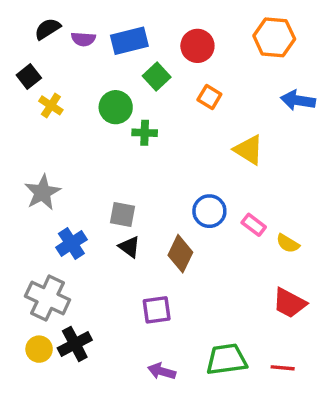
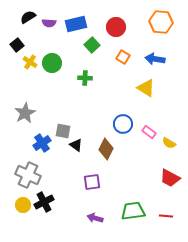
blue arrow: (298, 100) -> (155, 59), moved
green circle: (116, 107) -> (52, 63), moved
gray square: (123, 215) -> (63, 131), moved

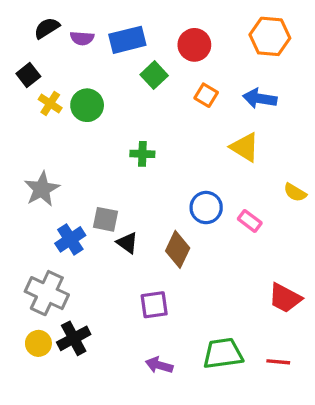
green cross: (85, 78) -> (142, 154), moved
yellow semicircle: (169, 143) -> (295, 192), moved

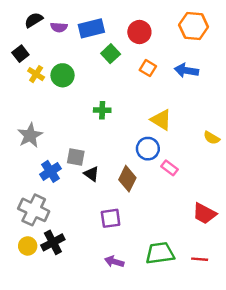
yellow triangle: (245, 147) -> (161, 120), moved
pink rectangle: (250, 221) -> (169, 168), moved

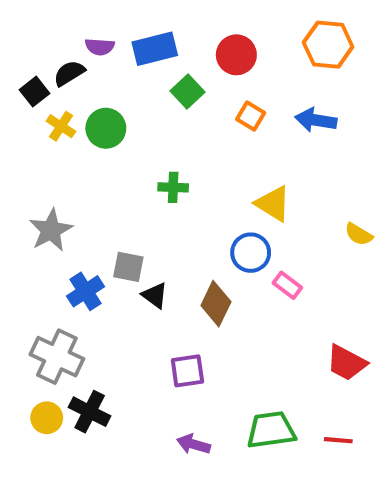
black semicircle: (34, 20) -> (69, 73), moved
black cross: (53, 242) -> (90, 412), turned -35

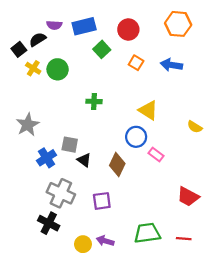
gray cross: (57, 357) -> (61, 193), moved
yellow circle: (47, 418) -> (83, 244), moved

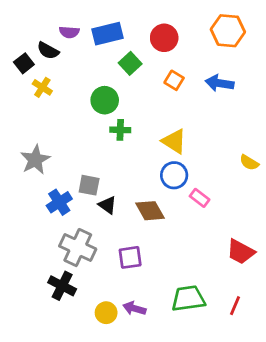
black semicircle: (38, 39) -> (48, 51), turned -119
green circle: (58, 69) -> (105, 100), moved
yellow triangle: (148, 110) -> (174, 141), moved
brown diamond: (117, 164) -> (150, 211), turned -55
red line: (184, 239) -> (235, 306), turned -72

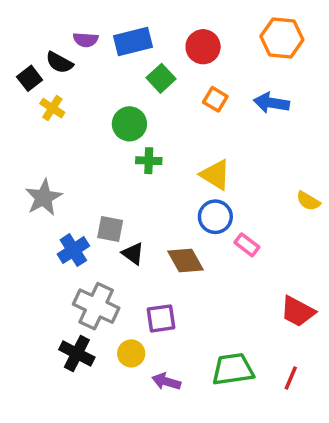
yellow circle: (106, 313) -> (131, 353), moved

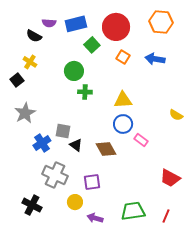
red circle: (203, 47) -> (116, 27), size x1.4
black square: (30, 78) -> (17, 80), moved
yellow triangle: (215, 175) -> (123, 100), turned -36
black cross: (77, 353) -> (32, 205), moved

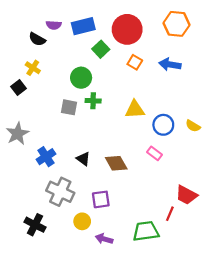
gray star: (25, 113) -> (17, 134), moved
blue circle: (123, 124) -> (163, 125), moved
gray square: (63, 131) -> (69, 107), moved
red line: (166, 216) -> (170, 214), moved

